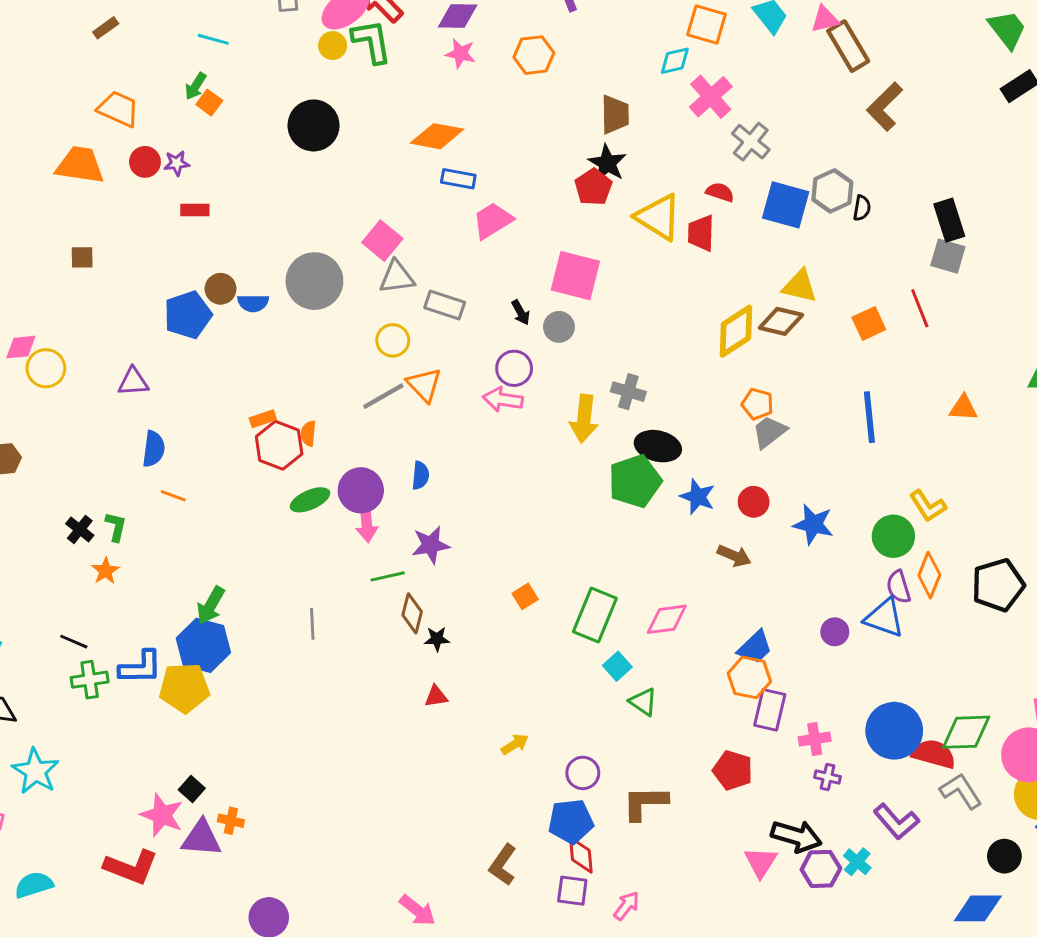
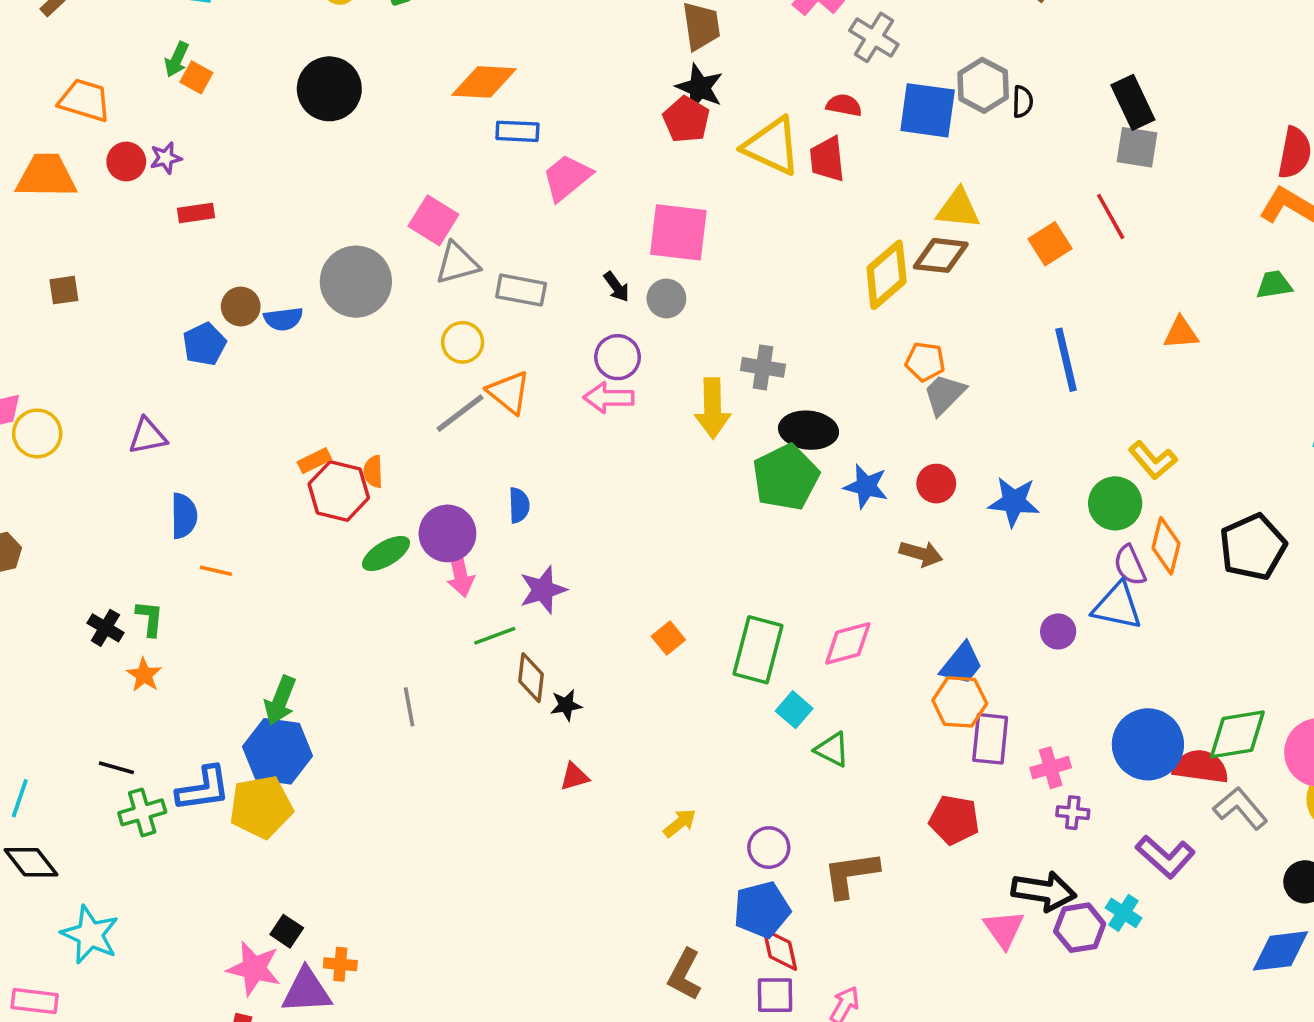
blue pentagon: (188, 315) -> (204, 344), size x0.7

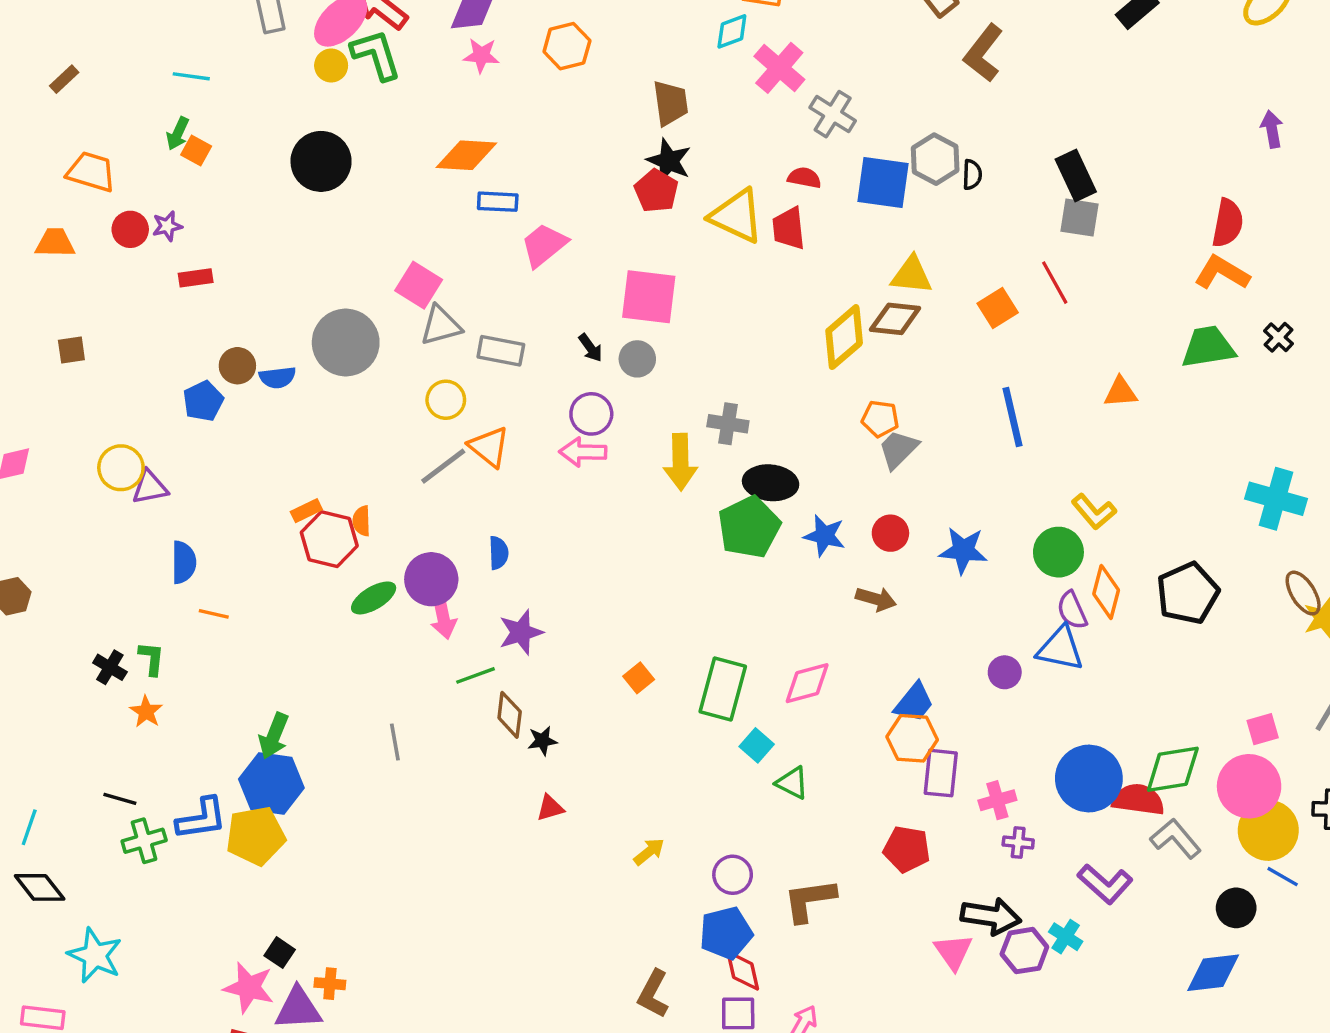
orange trapezoid: (46, 176) -> (55, 243), size x0.7
green trapezoid: (1274, 285) -> (1208, 347), size x1.6
yellow circle: (37, 433) -> (121, 468), moved

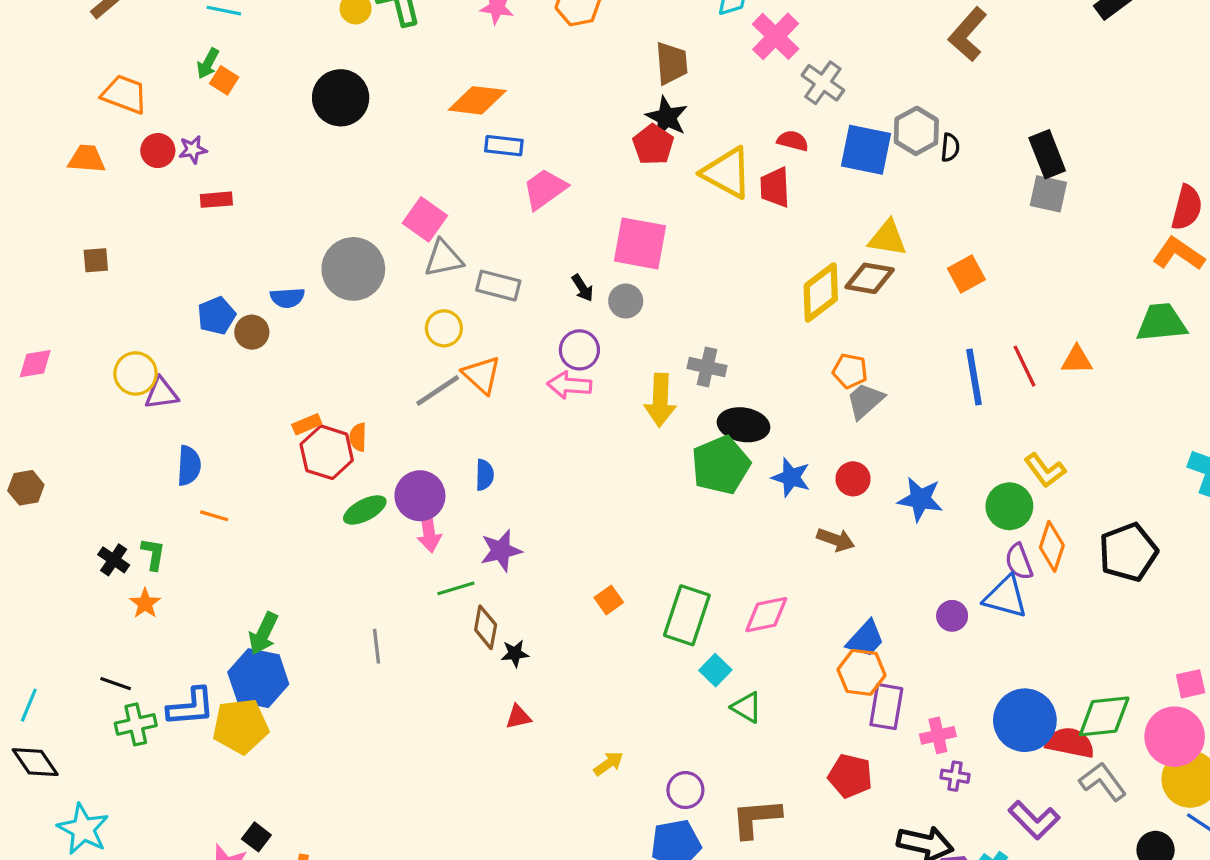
red line: (1055, 283) -> (1025, 366), moved
brown circle: (237, 366) -> (252, 332), moved

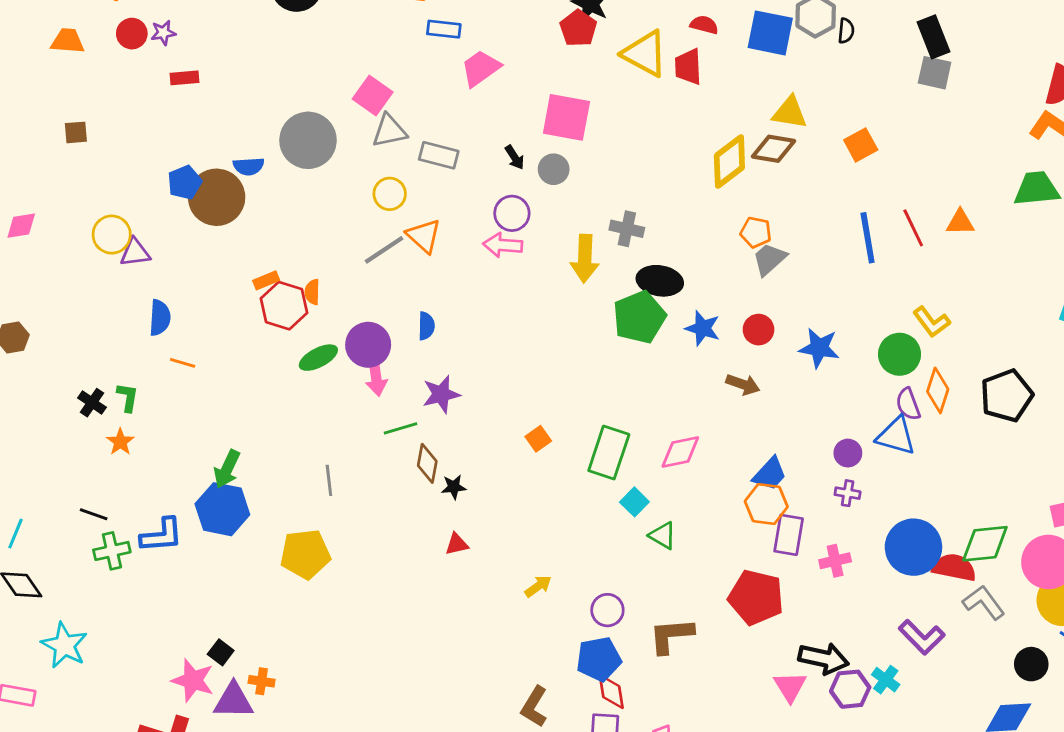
brown circle: (252, 332) -> (217, 197), size x1.8
yellow pentagon: (241, 726) -> (305, 554), moved
red pentagon: (850, 776) -> (756, 597), size x1.4
purple cross: (955, 776) -> (848, 493), moved

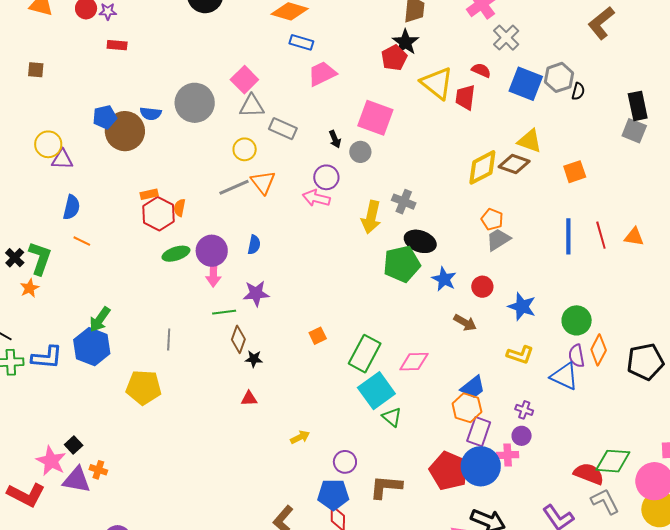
yellow L-shape: (932, 322) -> (520, 355), moved, turned -44
green L-shape: (128, 397) -> (40, 258), size x1.6
purple circle: (848, 453) -> (522, 436), moved
cyan square: (634, 502) -> (376, 391), size x1.8
blue circle: (913, 547) -> (481, 466), moved

